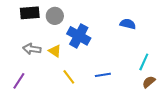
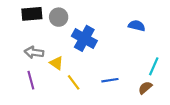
yellow triangle: (55, 51) -> (56, 63), moved
purple line: (19, 81) -> (31, 80), moved, turned -48
brown semicircle: (149, 82) -> (145, 88), moved

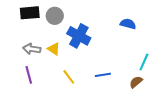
yellow triangle: (56, 63) -> (54, 49), moved

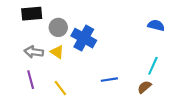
gray circle: (55, 16) -> (58, 27), moved
blue semicircle: (128, 24) -> (156, 25), moved
yellow line: (69, 77) -> (60, 88), moved

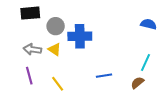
blue cross: (84, 38) -> (80, 36), turned -30

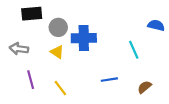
gray arrow: (32, 49) -> (19, 49), moved
cyan line: (145, 63) -> (134, 50), moved, turned -48

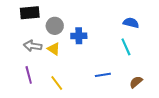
blue semicircle: (156, 25) -> (131, 23), moved
blue cross: (84, 38) -> (79, 36), size x0.7
gray arrow: (19, 49) -> (33, 46), moved

